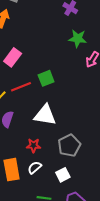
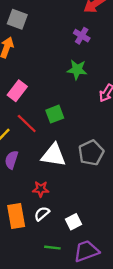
green star: (78, 39) -> (77, 70), moved
red line: (21, 87) -> (27, 123), turned 66
gray pentagon: (69, 145) -> (91, 153), moved

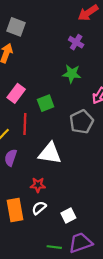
green square: (55, 114) -> (46, 103), moved
red line: (27, 123) -> (25, 124), turned 48
gray pentagon: (91, 153) -> (81, 122), moved
green line: (52, 248) -> (54, 247), moved

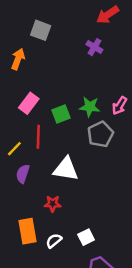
gray square: (16, 27) -> (41, 30), moved
green star: (72, 74) -> (90, 107), moved
white semicircle: (39, 208) -> (54, 241), moved

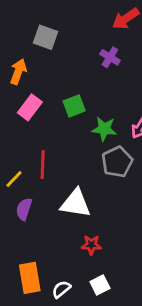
pink rectangle: (29, 103) -> (30, 107), moved
green square: (61, 114) -> (74, 106), moved
red star: (53, 204) -> (91, 245), moved

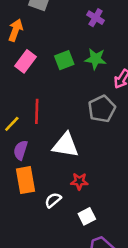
green star: (104, 129) -> (96, 59), moved
orange rectangle: (30, 278) -> (26, 180), moved
white semicircle: (61, 289) -> (53, 200), moved

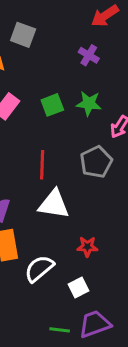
red line: (37, 111) -> (42, 165), moved
red star: (79, 181) -> (87, 247), moved
white semicircle: (53, 200) -> (39, 269), size x1.5

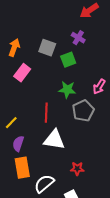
gray square: (23, 35) -> (47, 48), moved
green star: (89, 103) -> (67, 90), moved
green square: (52, 105) -> (68, 60), moved

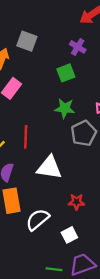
gray square: (47, 48) -> (27, 41), moved
red line: (46, 113) -> (26, 137), moved

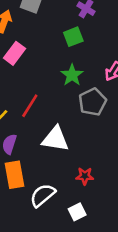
green star: (65, 108) -> (72, 75), turned 30
red line: (26, 137) -> (30, 106), turned 30

